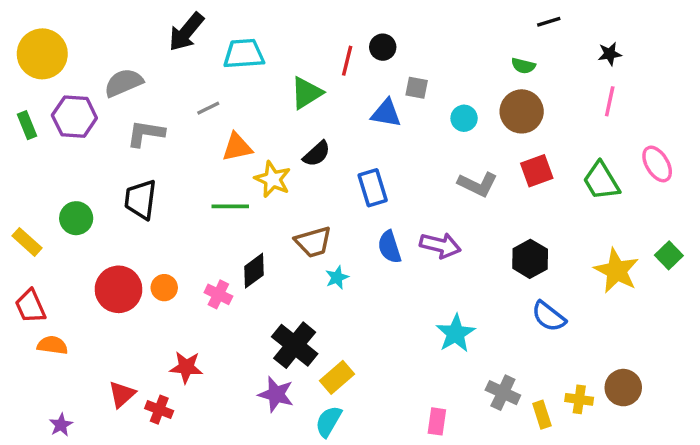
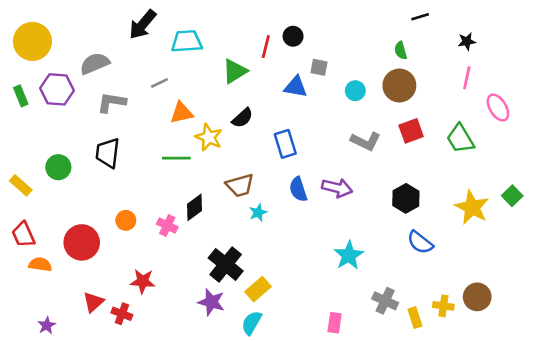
green semicircle: (523, 66) -> (401, 50), turned 60
pink ellipse: (657, 164) -> (498, 108), moved
red circle: (118, 289) -> (82, 242), moved

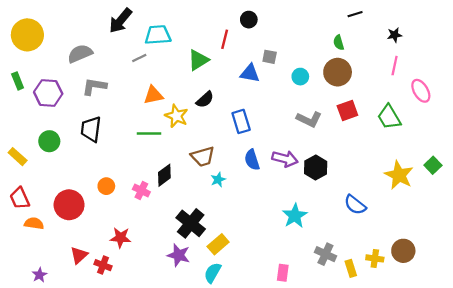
black circle: (293, 36) -> (249, 20), moved
gray line: (159, 83) -> (139, 58), moved
purple hexagon: (57, 89) -> (48, 93), moved
black hexagon: (406, 198) -> (316, 168), moved

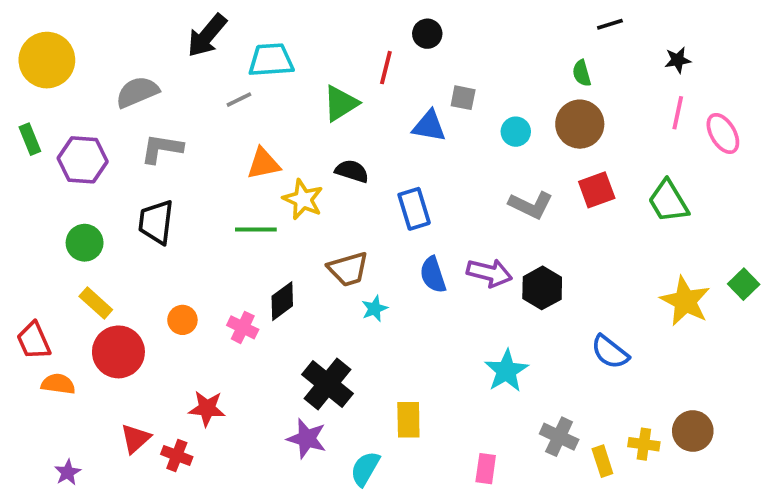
pink ellipse: (421, 91) -> (723, 133), moved
black semicircle: (205, 100) -> (352, 171), turned -120
yellow rectangle: (18, 157) -> (96, 303), moved
yellow rectangle: (218, 244) -> (408, 420), moved, turned -50

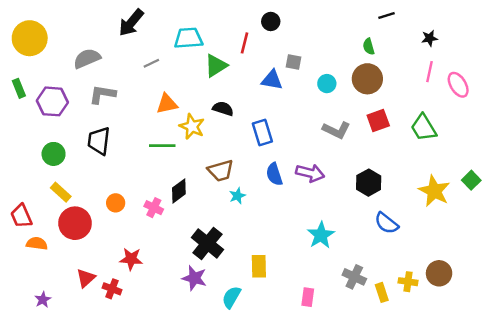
cyan trapezoid: (271, 60) -> (188, 38), moved
black hexagon: (542, 288) -> (369, 183), moved

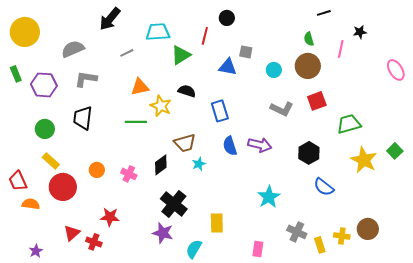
pink line: (429, 72) -> (341, 49), moved
pink ellipse: (458, 85) -> (396, 70), moved
green trapezoid: (424, 128) -> (349, 124), moved, turned 105
black diamond: (179, 191) -> (161, 165), moved

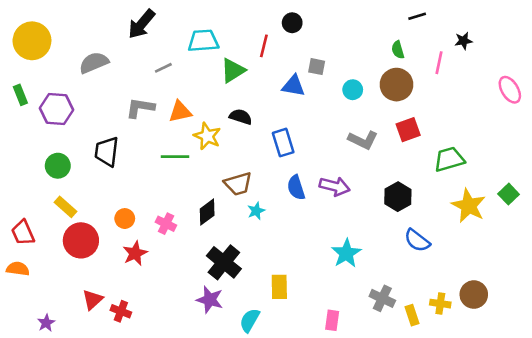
gray L-shape: (86, 79) -> (140, 108), moved
orange semicircle: (31, 204) -> (18, 269), moved
red star: (110, 217) -> (135, 253), moved, turned -30

